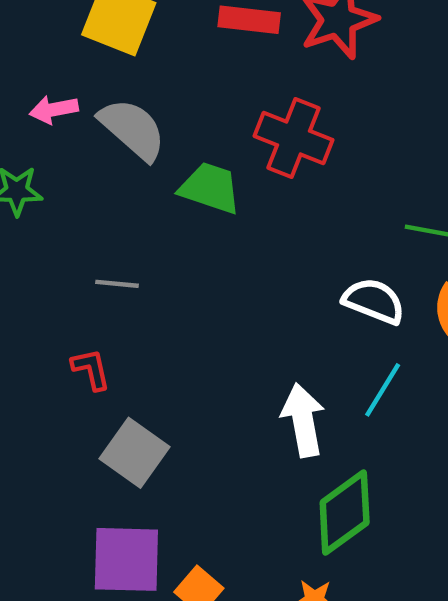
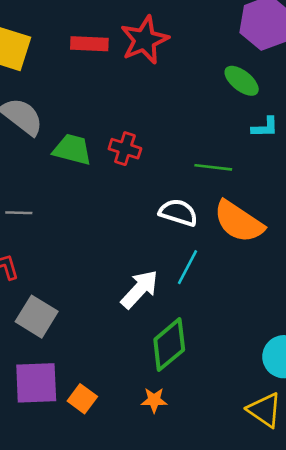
red cross: (293, 138) -> (125, 149), moved, size x0.7
white arrow: (303, 420) -> (140, 289), turned 57

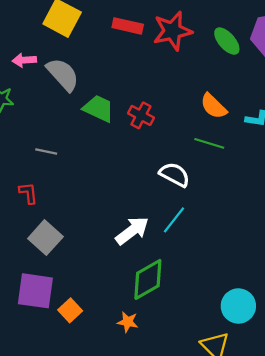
green ellipse: (242, 81) -> (227, 41), moved
orange semicircle: (239, 222) -> (214, 106), moved, size x0.7

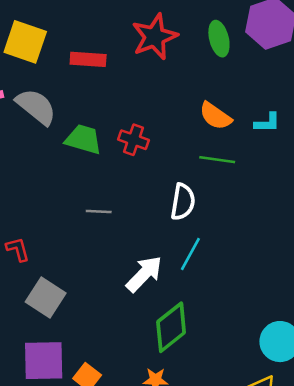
red rectangle: (128, 26) -> (88, 59), moved
green ellipse: (227, 41) -> (219, 39), turned 36
gray line: (46, 151) -> (99, 212), moved
white semicircle: (175, 175) -> (183, 202), turned 80

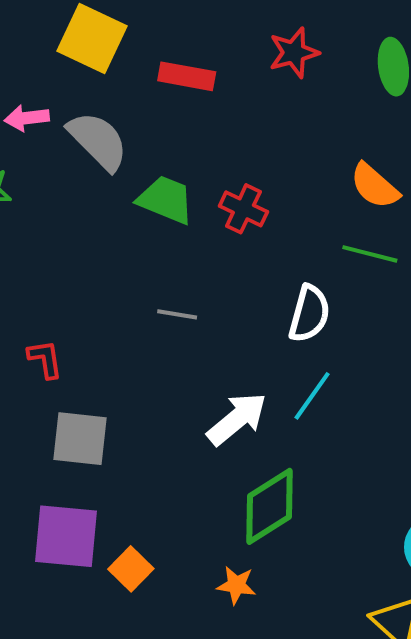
red star: (155, 37) -> (294, 53), size x0.7
gray square: (46, 297) -> (80, 439), turned -33

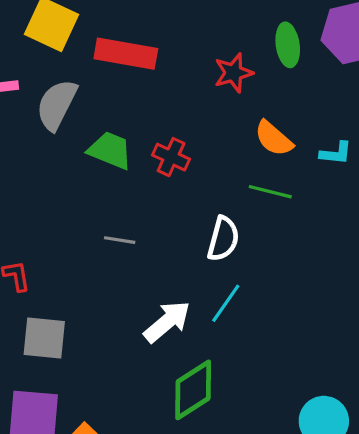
red star: (294, 53) -> (233, 73), moved
red rectangle: (187, 76) -> (126, 54), size x1.4
gray semicircle: (98, 141) -> (57, 105), turned -108

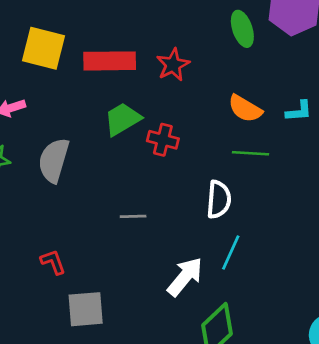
red star: (233, 73) -> (173, 65), moved
gray semicircle: (57, 105) -> (54, 160), moved
green trapezoid: (110, 150) -> (122, 119), moved, turned -42

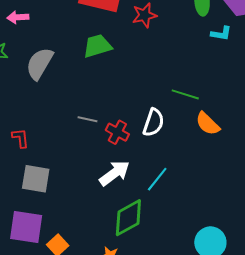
orange semicircle: (245, 109) -> (208, 124), moved
cyan L-shape: (299, 111) -> (221, 34), moved
red cross: (163, 140) -> (117, 132), moved
cyan line: (231, 252) -> (157, 179), moved

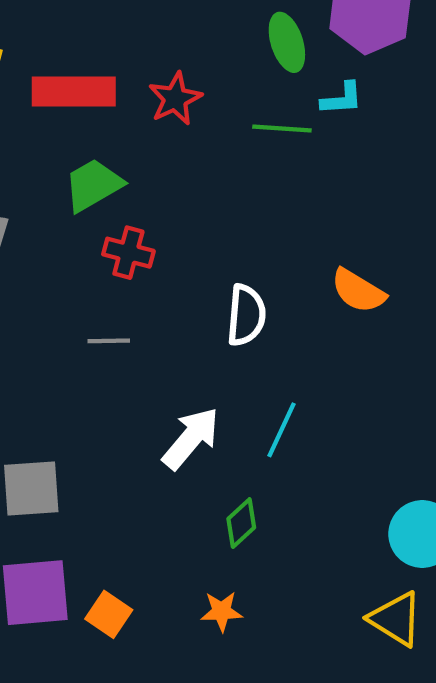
green line: (185, 94) -> (282, 129), moved
red cross: (117, 132) -> (128, 253), moved
green diamond: (128, 218) -> (241, 523), size x0.6

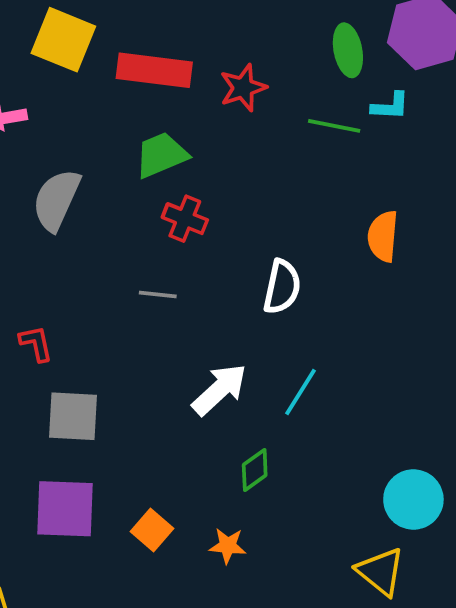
orange semicircle: (358, 291) -> (383, 236), moved, turned 57
orange square: (109, 614) -> (152, 530), moved

